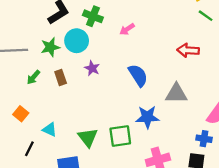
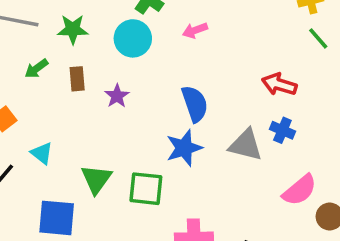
cyan circle: (77, 41) -> (133, 38), moved
purple star: (92, 68) -> (117, 96), moved
blue star: (147, 117) -> (184, 148), moved, turned -30
blue cross: (204, 139) -> (282, 130), moved

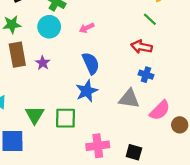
pink arrow: (195, 30) -> (87, 28), moved
green line: (318, 38) -> (150, 19), moved
brown rectangle: (77, 79) -> (17, 55), size x1.6
gray triangle: (246, 145) -> (129, 99), moved

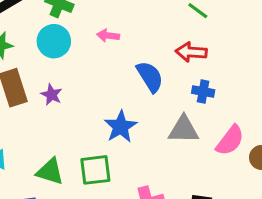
pink arrow: (87, 28) -> (108, 36), turned 40
blue semicircle: (91, 63) -> (150, 77), moved
green triangle: (35, 115) -> (50, 171), turned -36

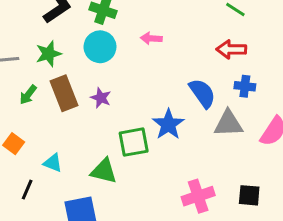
blue semicircle: (150, 77) -> (202, 93), moved
green square: (95, 170) -> (134, 142), moved

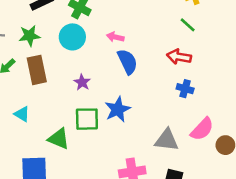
blue semicircle: (202, 93) -> (127, 62), moved
purple star: (101, 98) -> (82, 82), moved
gray triangle: (228, 124) -> (167, 140), moved
cyan triangle: (53, 163) -> (22, 114), moved

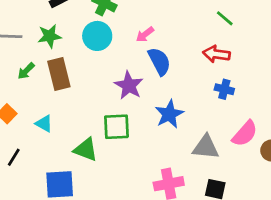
pink arrow: (115, 37) -> (145, 34), turned -49
purple star: (82, 82) -> (129, 85), moved, size x1.5
blue star: (118, 109) -> (169, 114), moved

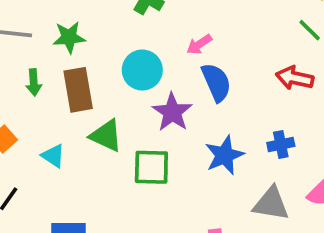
cyan circle: (97, 36) -> (142, 70), moved
green arrow: (26, 71) -> (34, 82), turned -54
blue cross: (224, 89) -> (281, 144), moved, turned -30
green triangle: (86, 150) -> (106, 136), moved

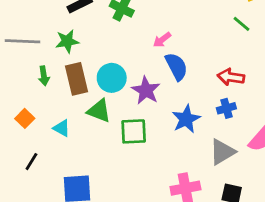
cyan circle: (142, 70) -> (112, 78), moved
red arrow: (295, 78) -> (231, 77), moved
gray triangle: (271, 204) -> (222, 152), turned -36

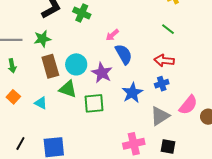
green line: (242, 24) -> (168, 29), moved
green arrow: (44, 76) -> (12, 66), moved
black line: (31, 162) -> (20, 143), moved

